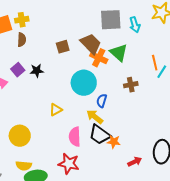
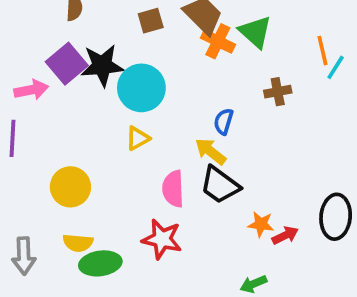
purple square: (18, 70) -> (67, 64), size x1.5
black star: (37, 71) -> (102, 65), size x1.6
cyan circle: (84, 83) -> (141, 88), moved
orange star: (114, 142) -> (261, 224), moved

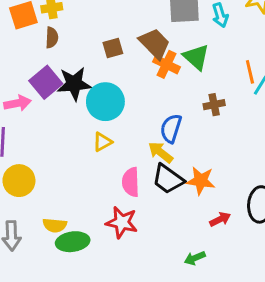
blue semicircle: (224, 122) -> (171, 128), size x1.4
yellow circle: (70, 187) -> (19, 181), moved
orange star: (261, 224) -> (201, 181), moved, size x1.4

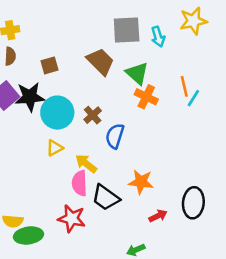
brown square: (113, 48) -> (49, 65), moved
orange cross: (166, 64) -> (146, 97), moved
brown cross: (214, 105) -> (93, 115), moved, turned -30
yellow arrow: (161, 152) -> (86, 164), moved
black trapezoid: (168, 179) -> (106, 198), moved

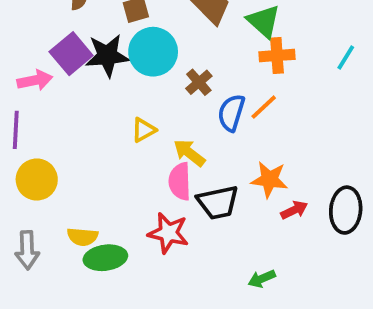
orange line: (184, 86) -> (264, 107), moved, turned 60
orange cross: (146, 97) -> (277, 56), turned -30
cyan circle: (57, 113) -> (153, 52), moved
black trapezoid: (106, 198) -> (218, 202), turned -48
red arrow: (158, 216) -> (294, 210), moved

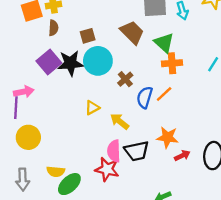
pink arrow: (35, 80) -> (24, 92), moved
pink semicircle: (180, 181) -> (114, 151), moved
green ellipse: (105, 258) -> (69, 184), turned -35

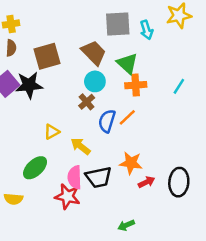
brown square: (88, 36) -> (47, 56), size x1.6
cyan circle: (98, 61) -> (95, 81), moved, size x0.7
green ellipse: (69, 184) -> (35, 168), moved

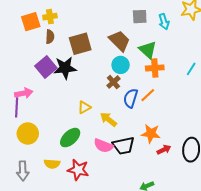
gray square: (118, 24) -> (140, 17), size x0.7
pink semicircle: (75, 177) -> (103, 146), turned -66
red star: (67, 196) -> (78, 170), moved

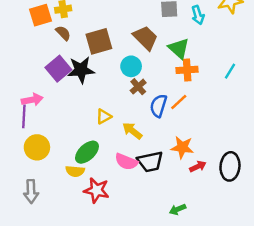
brown semicircle: (50, 37) -> (63, 33), turned -48
cyan circle: (121, 65) -> (131, 66), moved
yellow semicircle: (52, 164) -> (75, 171), moved

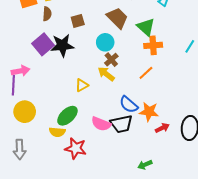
brown semicircle: (63, 33) -> (47, 14), turned 48
brown square: (99, 41) -> (78, 21), size x0.6
blue semicircle: (158, 106) -> (129, 105), moved, turned -66
yellow arrow: (132, 131) -> (106, 74), moved

